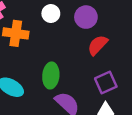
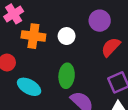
white circle: (51, 14) -> (67, 36), moved

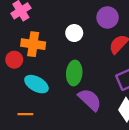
orange cross: (33, 36) -> (33, 44), moved

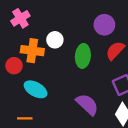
white circle: (74, 33) -> (55, 40), moved
green ellipse: (74, 73) -> (83, 56), moved

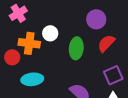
cyan ellipse: (36, 89) -> (32, 79), turned -35

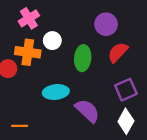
pink cross: (18, 13) -> (29, 18), moved
cyan ellipse: (32, 79) -> (56, 92), moved

